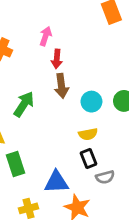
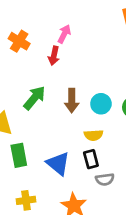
red arrow: (57, 59) -> (54, 56), moved
brown arrow: (61, 86) -> (72, 101), moved
blue triangle: (56, 182) -> (58, 164), moved, turned 35

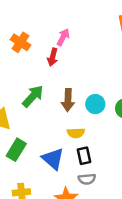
yellow semicircle: (94, 135) -> (76, 133), moved
green rectangle: (19, 155) -> (16, 150), turned 40
gray semicircle: (105, 179) -> (87, 179), moved

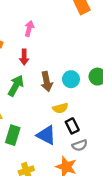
red arrow: (53, 57) -> (24, 57), moved

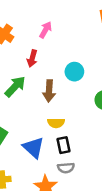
cyan circle: (71, 79) -> (74, 72), moved

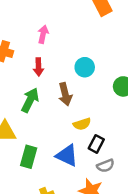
black rectangle: (63, 145) -> (96, 144), turned 56

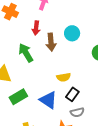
brown arrow: (65, 94) -> (51, 42), moved
green arrow: (30, 100) -> (26, 53), turned -66
green rectangle: (29, 157) -> (18, 97), turned 36

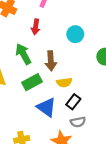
brown arrow: (51, 42) -> (51, 61), moved
green rectangle: (18, 97) -> (32, 82), moved

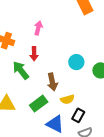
cyan circle: (75, 34) -> (76, 62), moved
green arrow: (23, 54) -> (21, 70), moved

